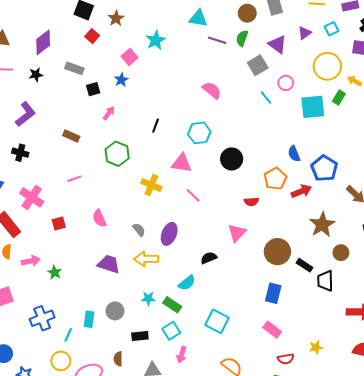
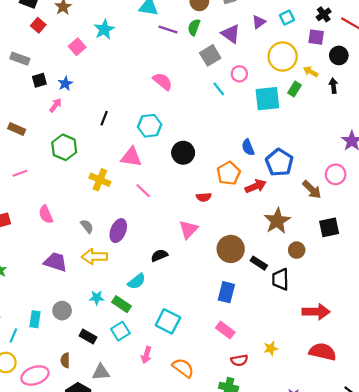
blue star: (121, 80) -> (65, 84), moved
black rectangle: (140, 336) -> (88, 337), turned 35
pink arrow: (182, 355) -> (146, 355), moved

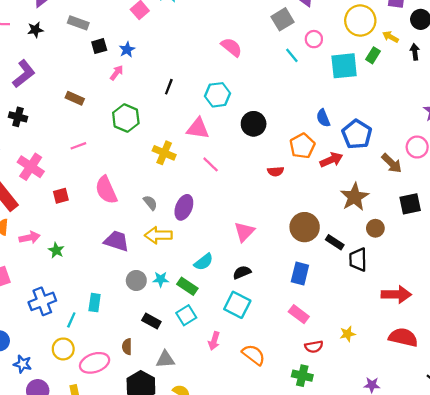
pink semicircle: (46, 214) -> (106, 190), size x1.4
pink triangle: (189, 230) -> (244, 232), moved
black semicircle: (159, 255) -> (242, 272), moved
gray circle: (62, 311) -> (136, 280), moved

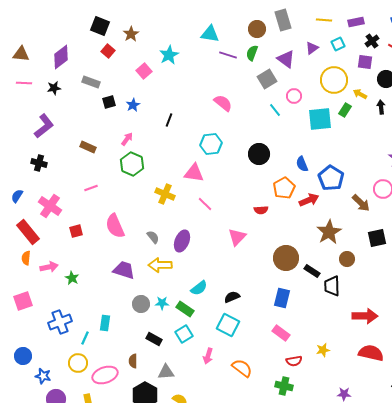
pink arrow: (117, 73) -> (127, 139), moved
black line: (169, 87) -> (169, 120), moved
black circle: (254, 124) -> (259, 154), moved
pink triangle: (244, 232) -> (237, 237), moved

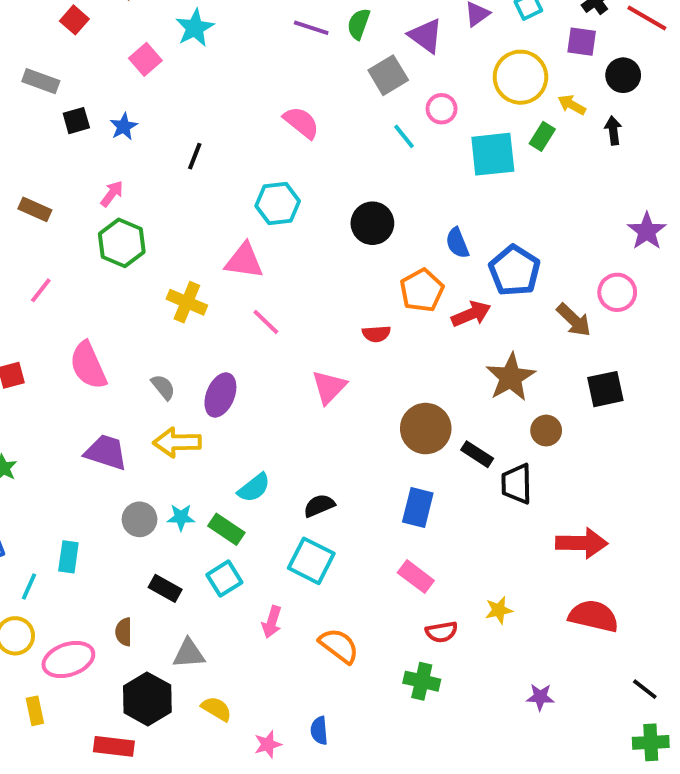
pink line: (91, 188) -> (41, 290), turned -32

